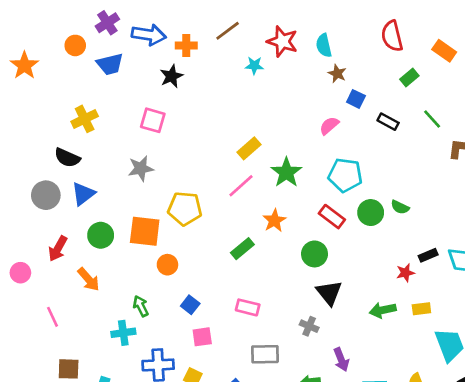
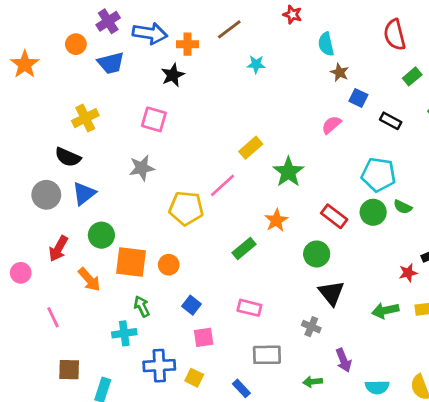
red star: (282, 41) -> (292, 15), moved, size x0.6
cyan pentagon: (345, 175) -> (379, 175), moved
pink line: (241, 186) -> (222, 185), moved
orange square: (145, 231) -> (131, 262), moved

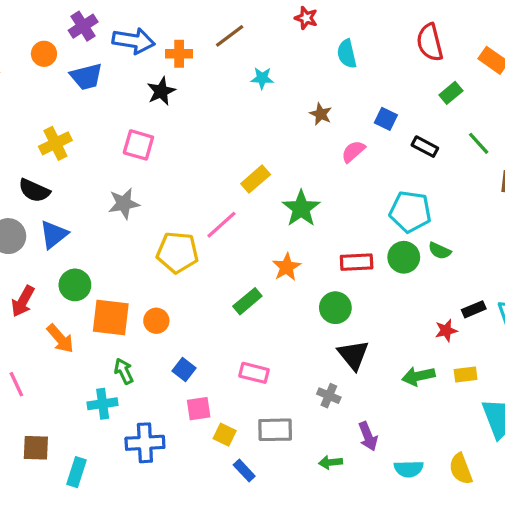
brown star: (340, 72) -> (321, 114), moved
red rectangle: (334, 216) -> (357, 262), turned -40
yellow square: (194, 378) -> (225, 435), moved

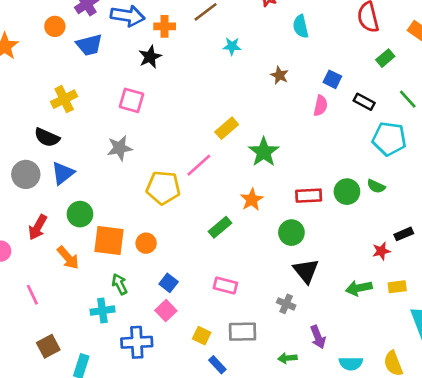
pink semicircle: (353, 151) -> (321, 106), moved, turned 144
cyan pentagon: (410, 212) -> (389, 139), moved
pink square: (199, 409) -> (166, 311), moved, turned -36
brown square: (36, 448) -> (48, 346), turned -30

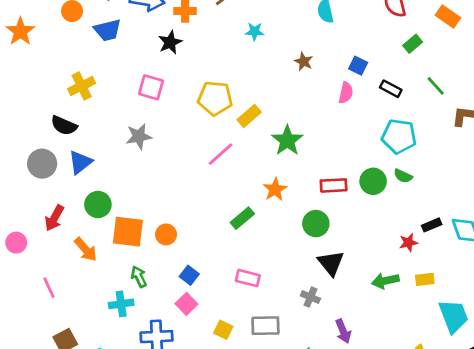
cyan pentagon: (389, 139) -> (399, 136), moved
yellow pentagon: (163, 188) -> (215, 98), moved

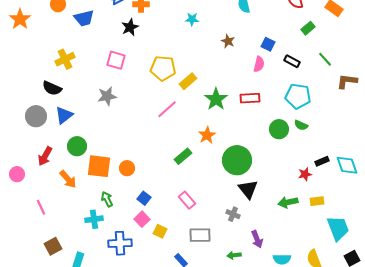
red rectangle: (334, 185) -> (250, 98), moved
green circle: (316, 224) -> (237, 160), size x1.5
pink rectangle: (248, 278) -> (187, 200), turned 36
yellow square: (223, 330) -> (160, 231), moved

